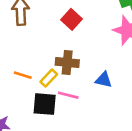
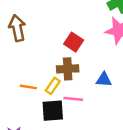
red square: (71, 19) -> (74, 42), moved

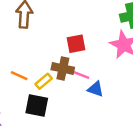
red square: (74, 42) -> (76, 44), turned 30
pink line: (73, 99) -> (80, 74), moved

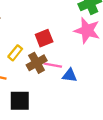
brown cross: (63, 69) -> (37, 63), turned -30
yellow rectangle: (44, 81) -> (15, 53), moved

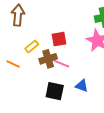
blue triangle: (70, 75) -> (82, 86), moved
black square: (20, 101) -> (55, 91), moved

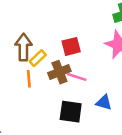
brown arrow: (18, 15) -> (23, 47), moved
orange line: (13, 64) -> (29, 79), moved, turned 64

